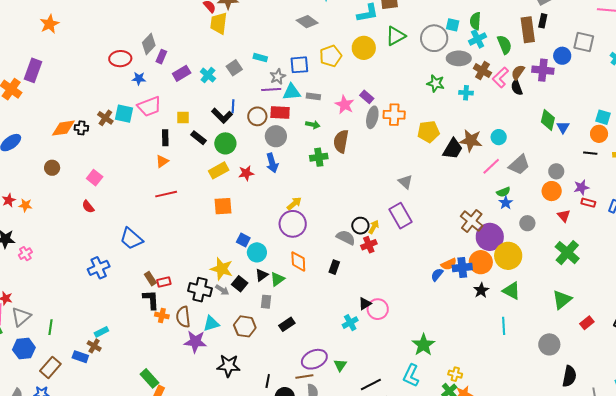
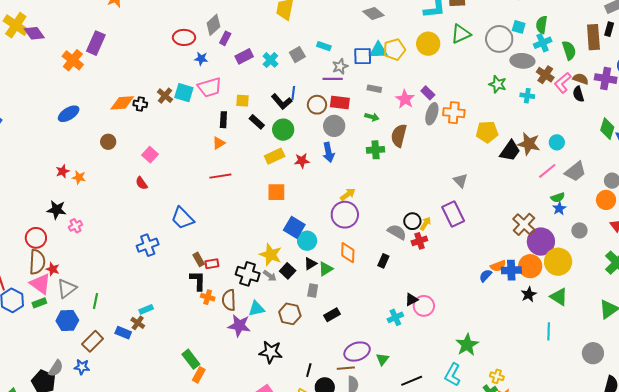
brown semicircle: (518, 72) -> (581, 79), turned 70
cyan triangle: (292, 92) -> (378, 50), moved
blue square: (243, 240) -> (294, 227), size x1.5

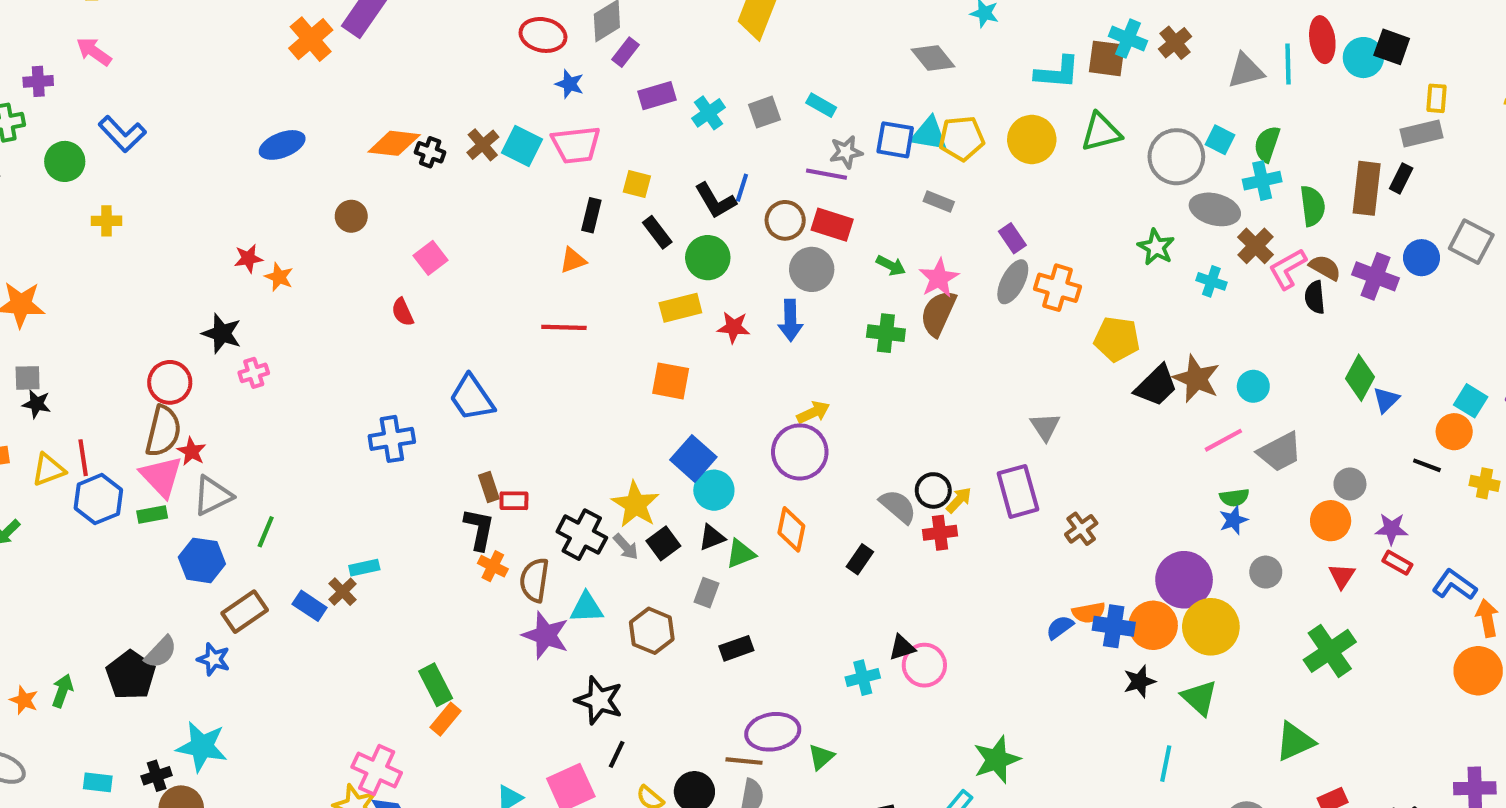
gray rectangle: (374, 89) -> (939, 202), moved
pink star: (405, 99) -> (939, 278), moved
brown cross: (524, 224) -> (1081, 529), moved, size x0.7
black line: (309, 370) -> (617, 754), moved

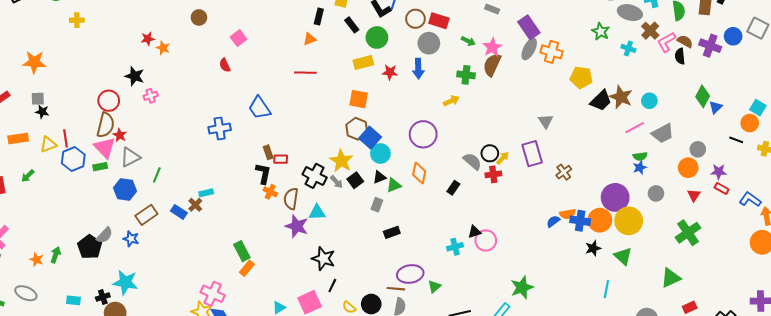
purple rectangle: (1012, 238) -> (529, 27), size x1.6
yellow arrow: (813, 412) -> (451, 101), moved
brown hexagon: (652, 631) -> (357, 129), moved

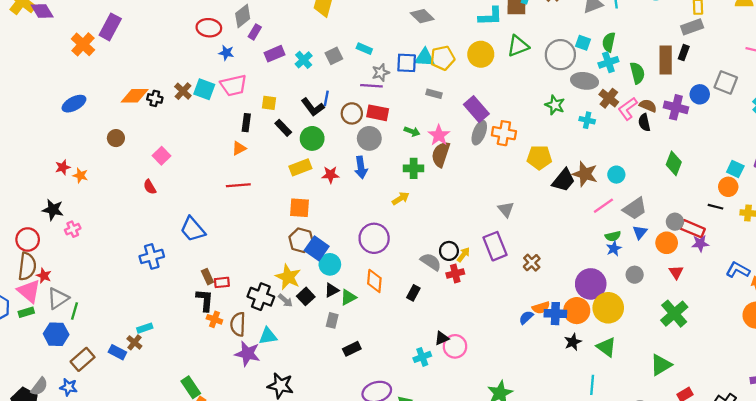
blue triangle: (716, 107) -> (640, 232), moved
green line: (157, 175) -> (74, 311), moved
red rectangle: (722, 189) -> (693, 229), moved, size x1.5

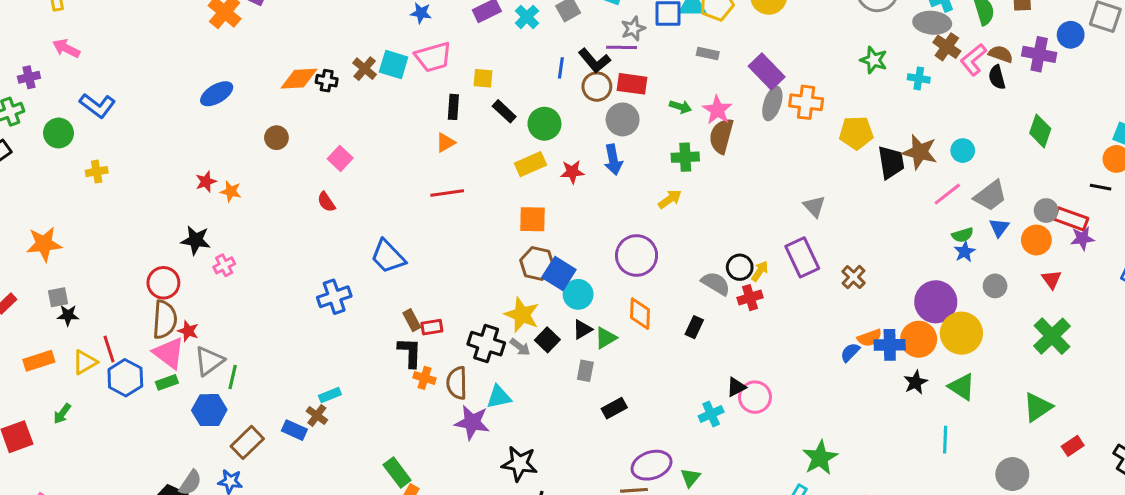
gray ellipse: (585, 81) -> (932, 23), moved
black L-shape: (313, 107) -> (594, 61), moved
black trapezoid: (564, 180) -> (891, 162), turned -45

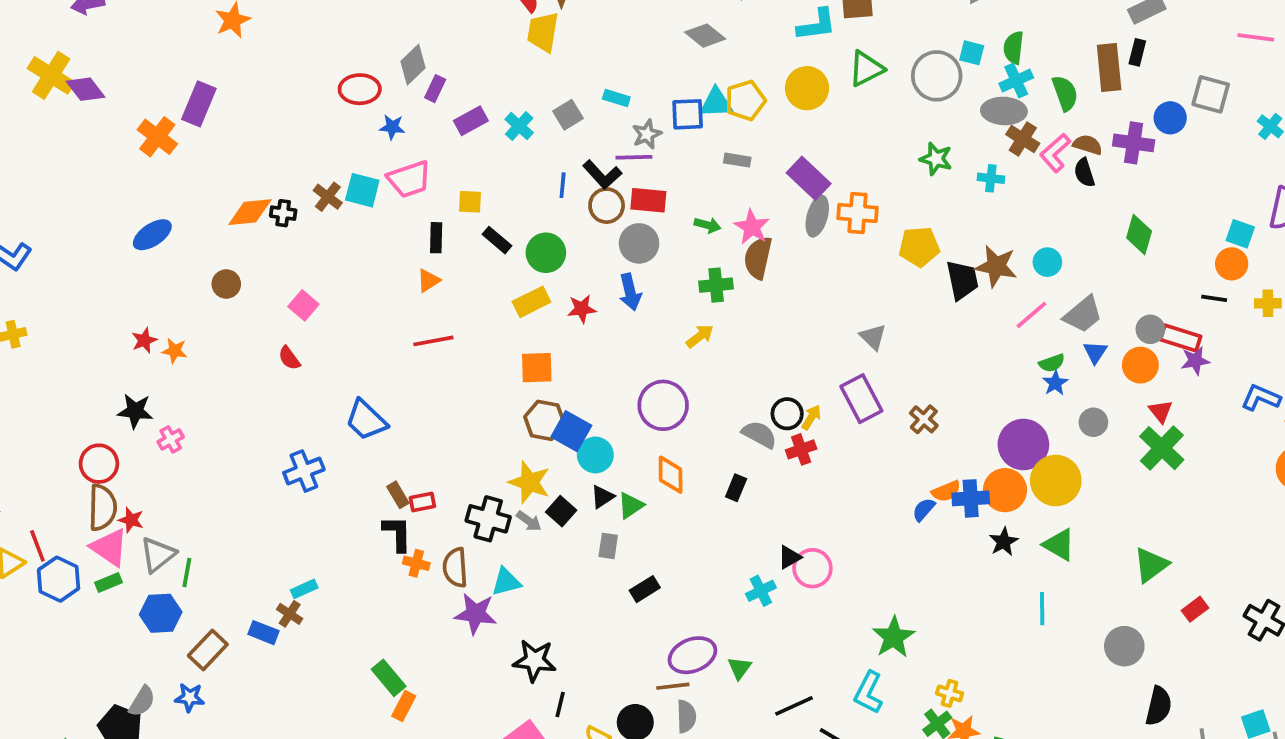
green cross: (1052, 336) -> (1162, 448), moved

